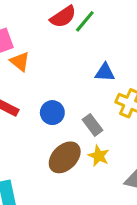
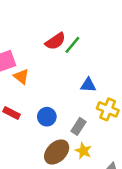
gray rectangle: (93, 125) -> (78, 126), turned 70

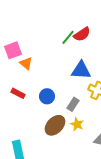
red semicircle: (55, 41) -> (82, 34), moved
blue triangle: (88, 85) -> (81, 70), size x1.5

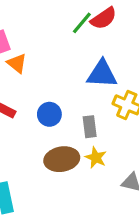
gray rectangle: (73, 104) -> (90, 127), turned -40
brown ellipse: (55, 125) -> (62, 159), turned 35

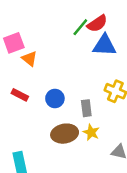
blue triangle: (102, 74) -> (104, 45), moved

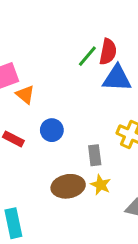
red semicircle: (97, 24) -> (108, 52), turned -45
blue circle: (55, 98) -> (52, 130), moved

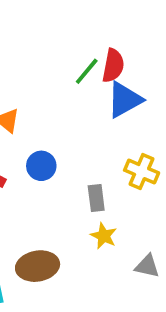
blue triangle: (117, 78) -> (125, 100), turned -32
brown ellipse: (68, 186) -> (38, 266), moved

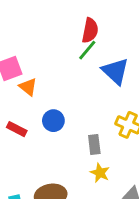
red semicircle: (113, 66) -> (90, 30), moved
blue triangle: (125, 100) -> (115, 71), turned -48

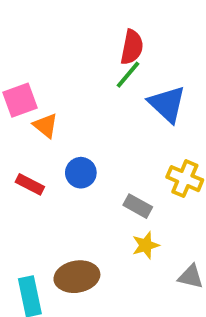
gray rectangle: (94, 145) -> (138, 206), turned -54
yellow star: (100, 173) -> (146, 245), turned 30

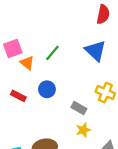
red semicircle: (132, 47) -> (103, 14), moved
green line: (128, 75) -> (52, 53), moved

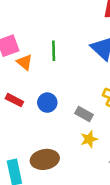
green line: (52, 53) -> (54, 51), turned -42
blue circle: (47, 89) -> (47, 103), moved

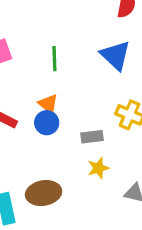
orange triangle: (25, 62) -> (48, 104), moved
gray rectangle: (84, 114) -> (92, 137), turned -36

